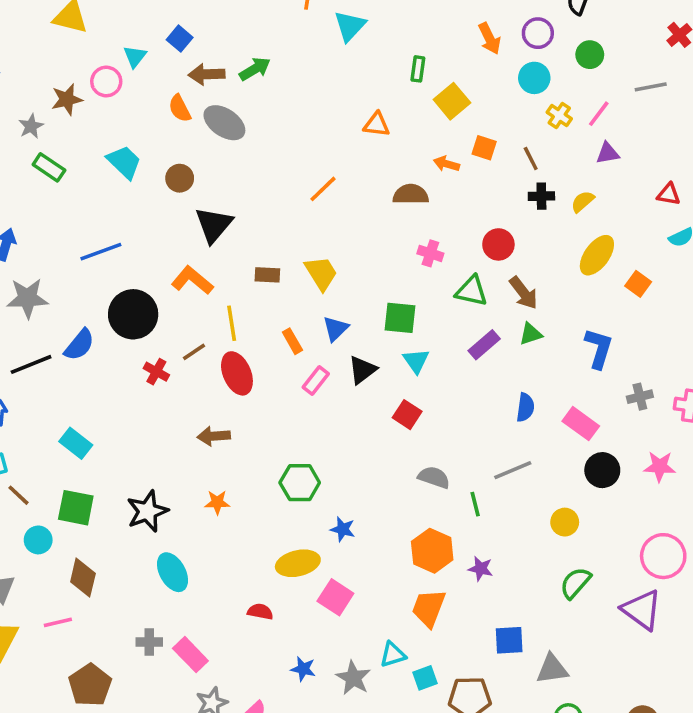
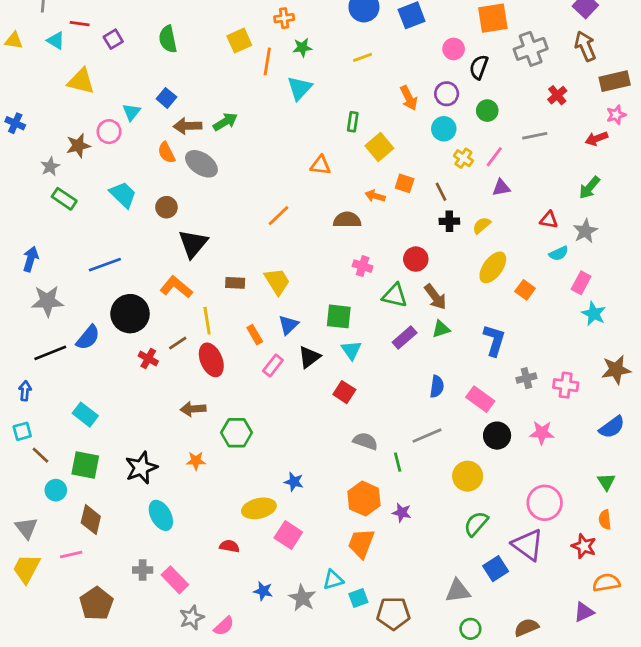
green hexagon: (300, 483) -> (236, 433), moved
yellow circle: (565, 522) -> (468, 476), size x1.4
blue square: (509, 640) -> (496, 569), moved, turned -30

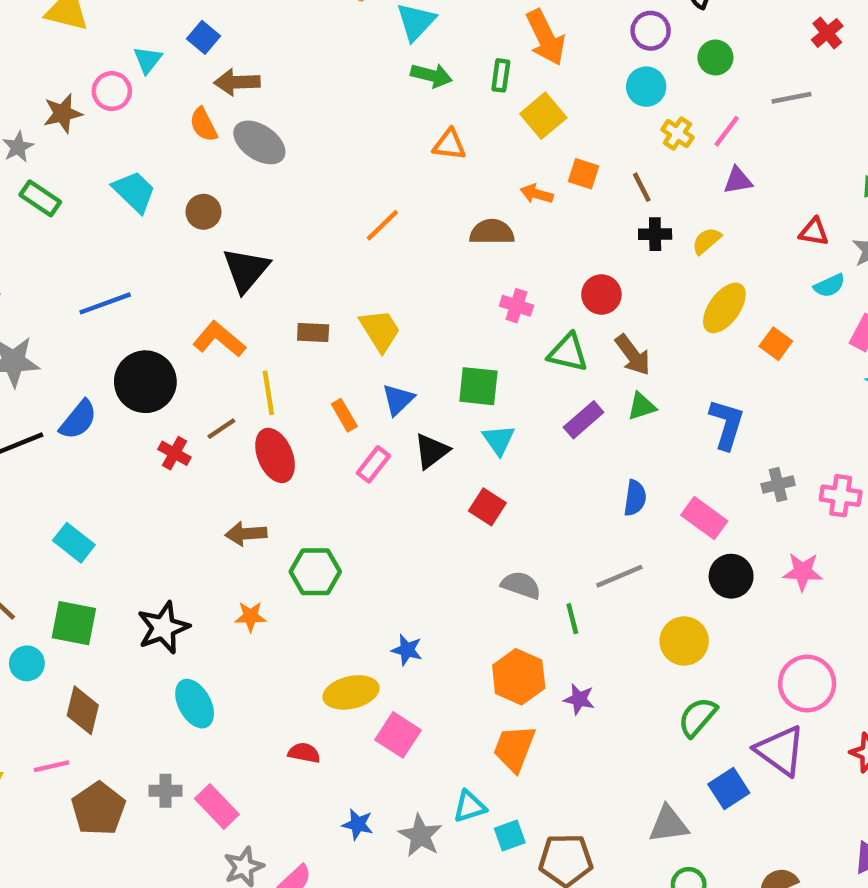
orange arrow: (409, 98) -> (546, 37), moved, size x1.4
green arrow: (225, 122) -> (432, 75), moved, turned 45
brown pentagon: (96, 604) -> (98, 809), moved

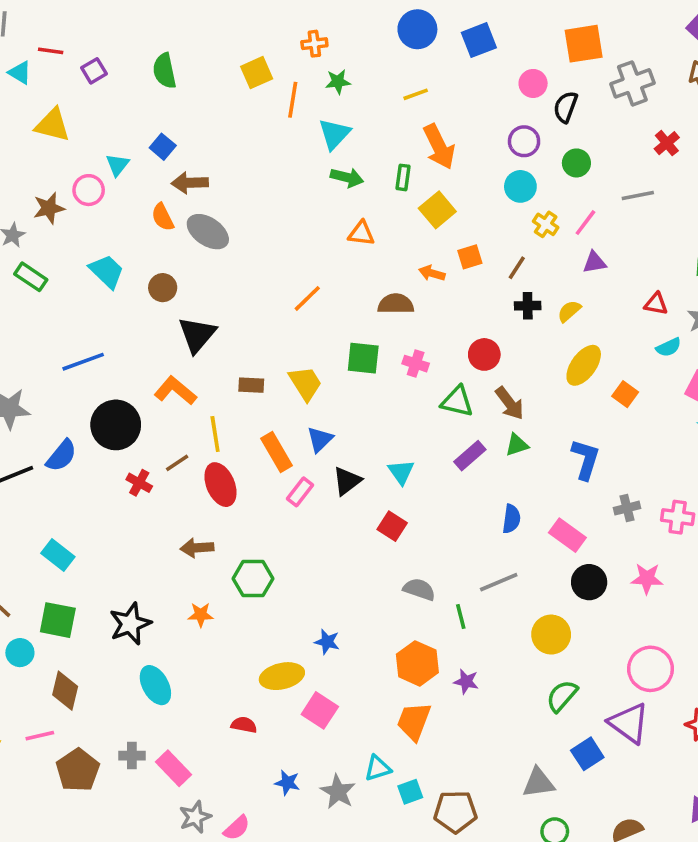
orange square: (584, 174) -> (470, 257), turned -35
brown line: (642, 187) -> (517, 268), turned 60
green square: (478, 386) -> (363, 358), moved
orange rectangle: (344, 415) -> (276, 452), size x1.5

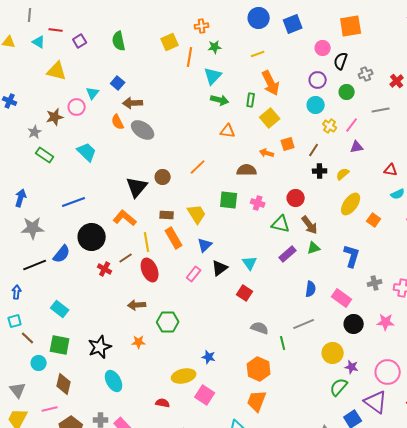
gray cross: (632, 83) -> (366, 74), moved, size x0.6
brown circle: (163, 288) -> (163, 177), moved
orange rectangle: (276, 452) -> (174, 238), moved
purple star: (466, 682) -> (352, 367), moved

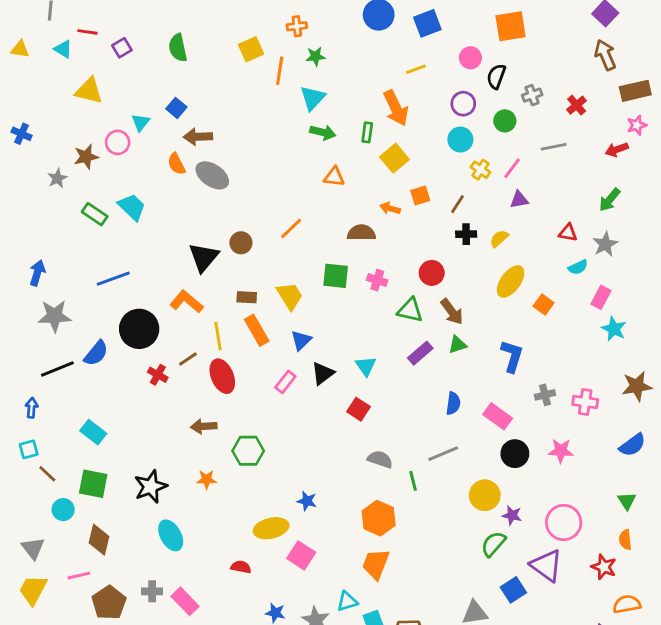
yellow line: (258, 54) -> (416, 69), moved
green rectangle: (45, 155) -> (95, 214), moved

